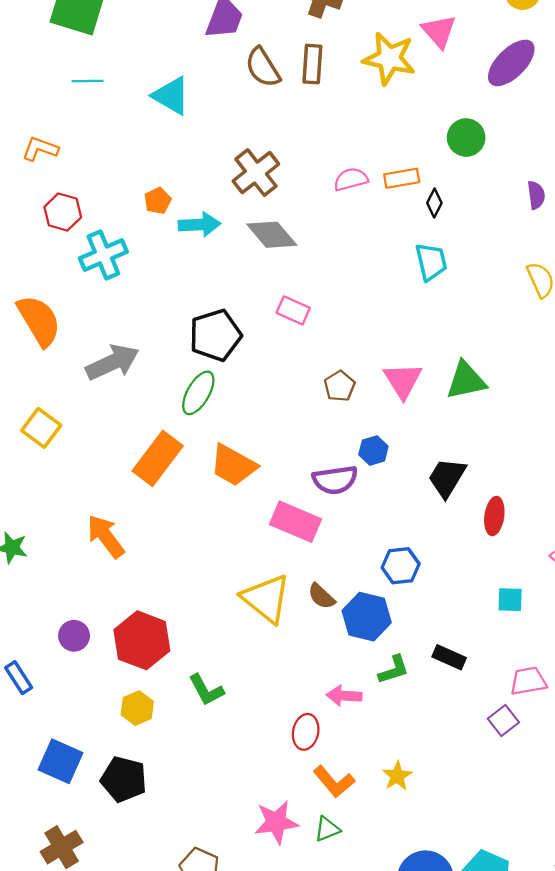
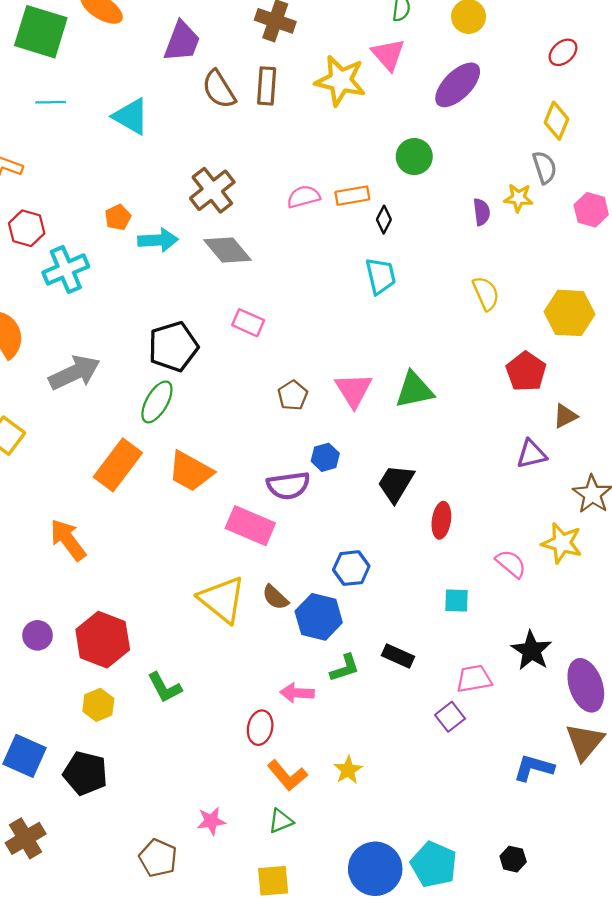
pink star: (276, 822) -> (211, 821), moved, size x0.7

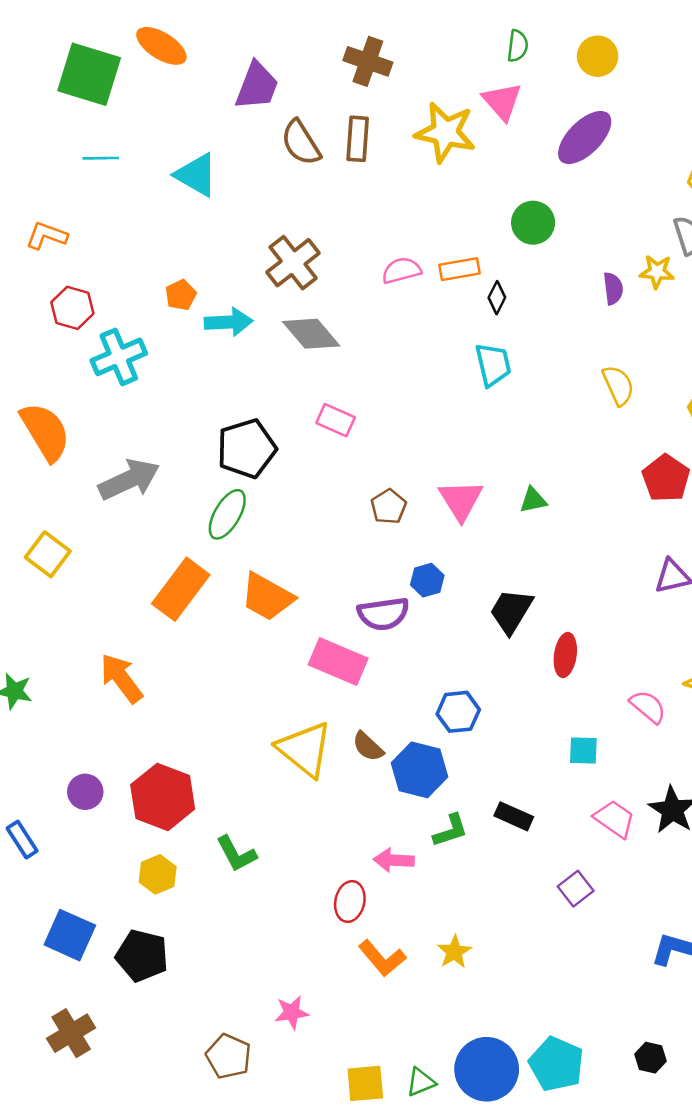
green triangle: (414, 390) -> (533, 500), size x0.6
pink trapezoid: (474, 679) -> (614, 819), moved, turned 45
green triangle: (281, 821) -> (421, 1082), moved

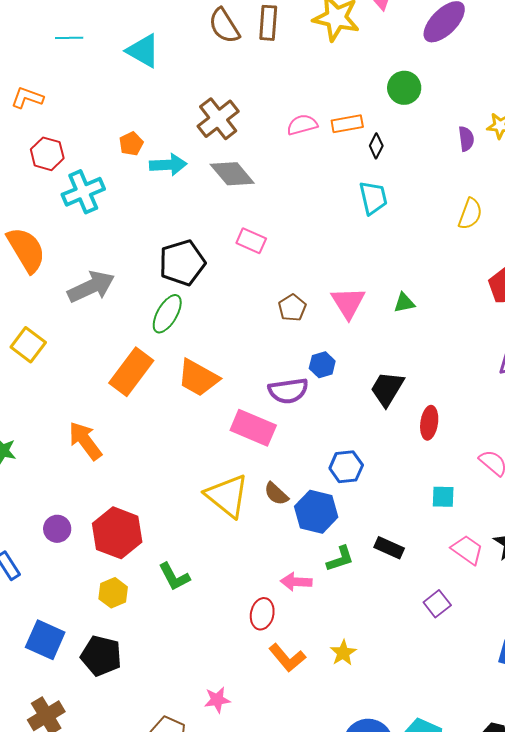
yellow semicircle: (618, 385) -> (470, 214), turned 44

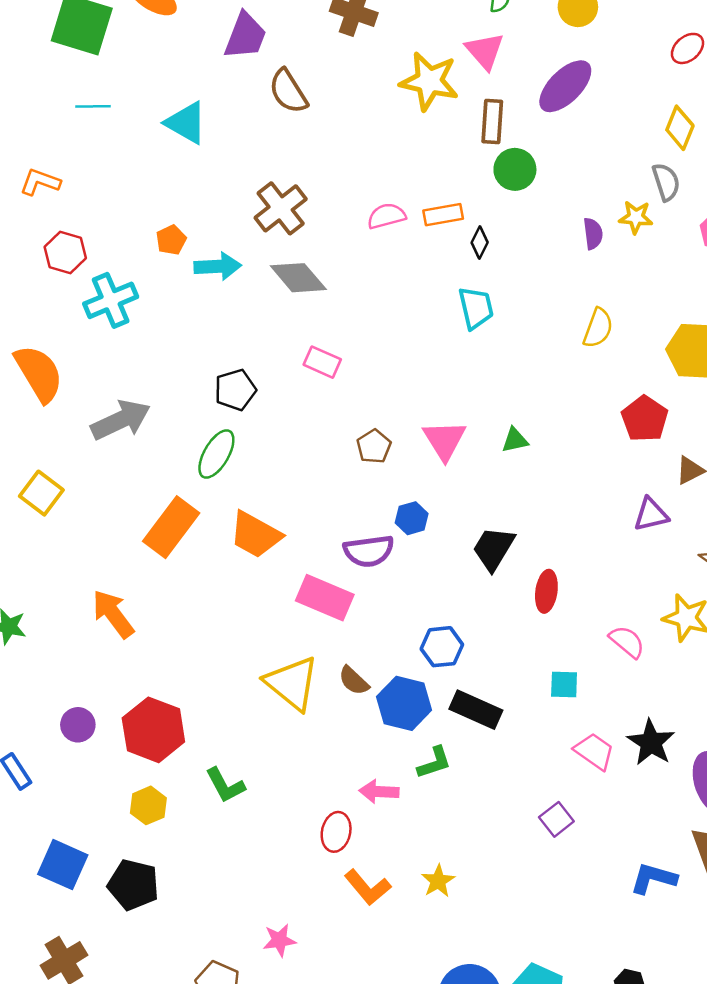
brown rectangle: (268, 23) -> (492, 122), moved
black pentagon: (182, 263) -> (235, 390), size x0.7
black rectangle: (389, 548) -> (476, 710), moved, size x1.4

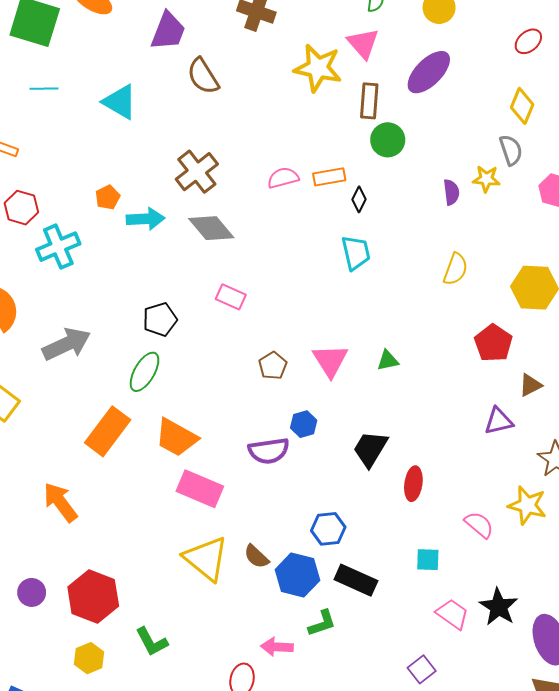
pink rectangle: (325, 598) -> (200, 489), moved

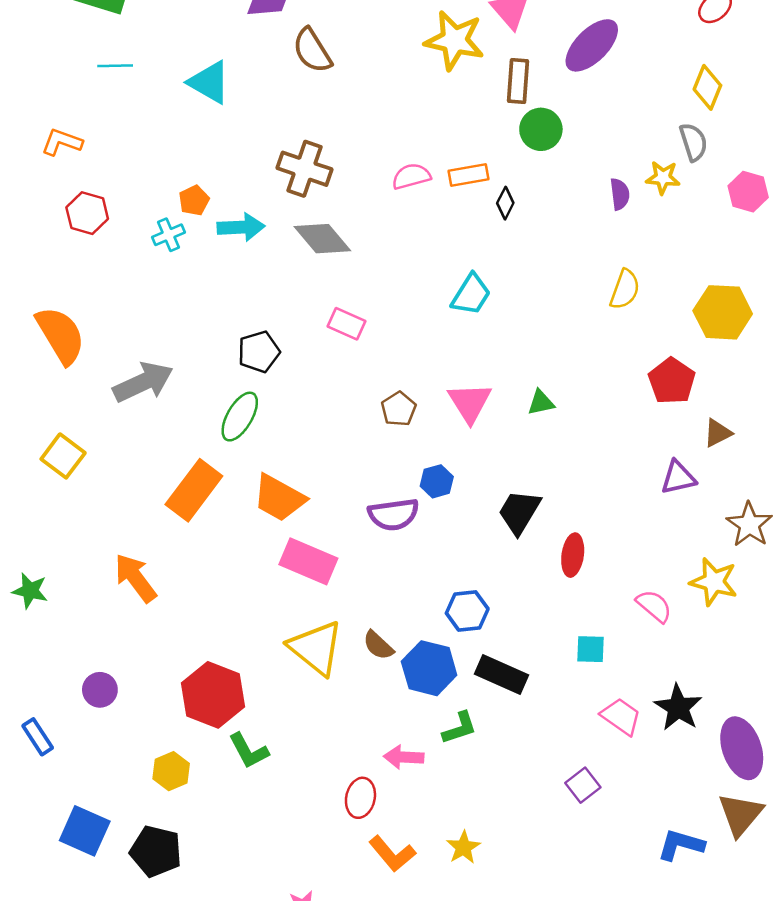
brown cross: (197, 172) -> (305, 169), turned -33
cyan cross: (58, 247) -> (169, 235), moved, size x0.6
cyan trapezoid: (356, 253) -> (471, 295), moved, turned 45
red hexagon: (93, 597) -> (213, 695), moved

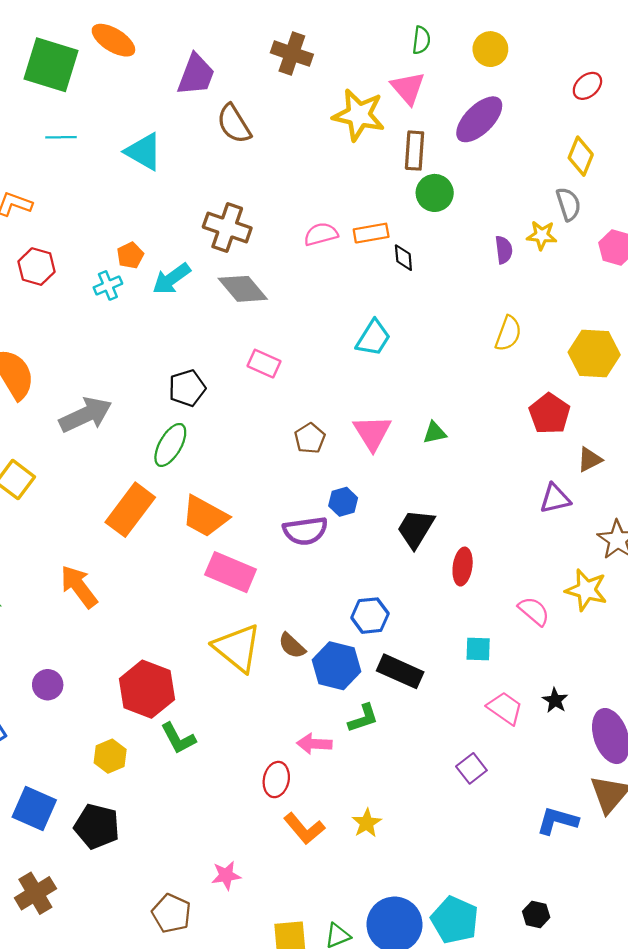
black diamond: (505, 203) -> (403, 258), turned -32
cyan arrow: (241, 227) -> (171, 279), turned 147
black star: (678, 708) -> (555, 700), size x0.6

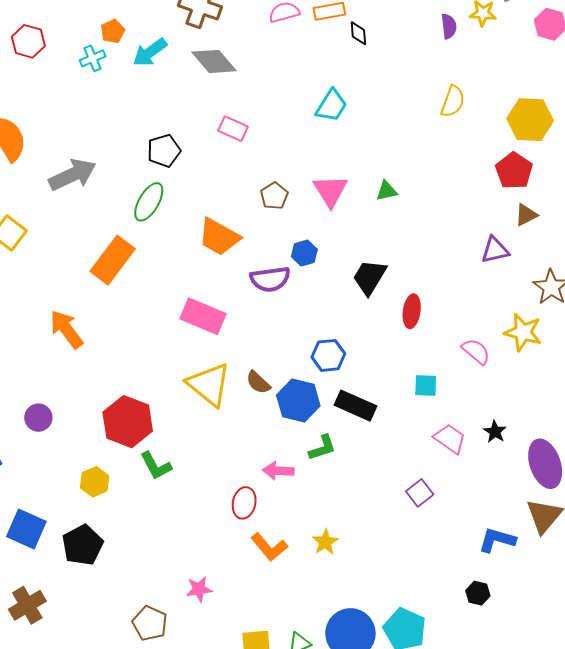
red pentagon: (550, 414) -> (514, 171), moved
orange trapezoid: (205, 516) -> (219, 237), moved
black pentagon: (97, 826) -> (83, 545), turned 30
black hexagon: (536, 914) -> (478, 593), moved

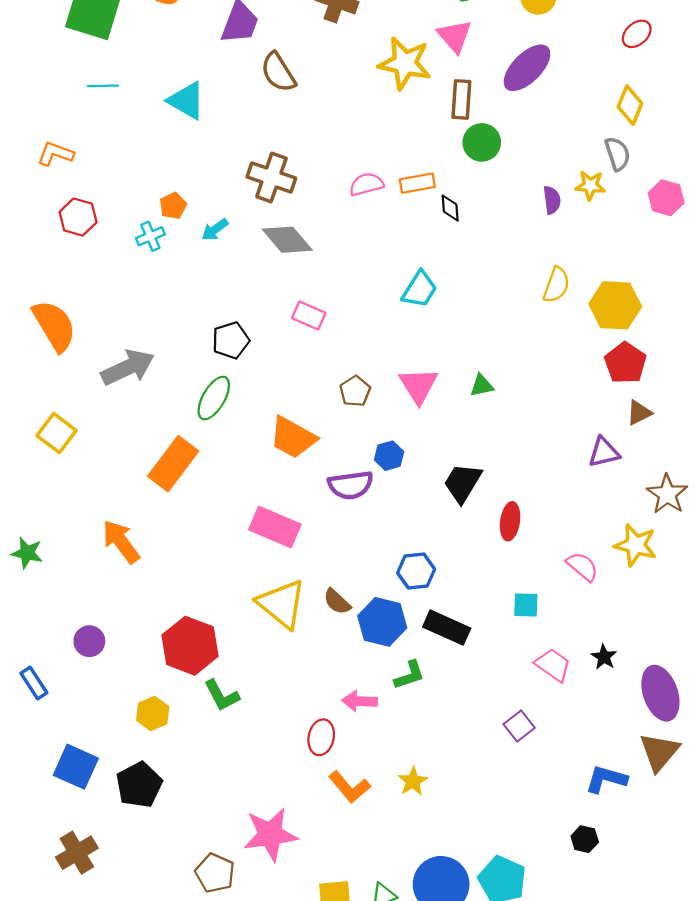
cyan arrow: (150, 52) -> (215, 230), size x0.7
yellow hexagon: (530, 120) -> (615, 305), moved
pink star: (199, 589) -> (270, 835), size x1.8

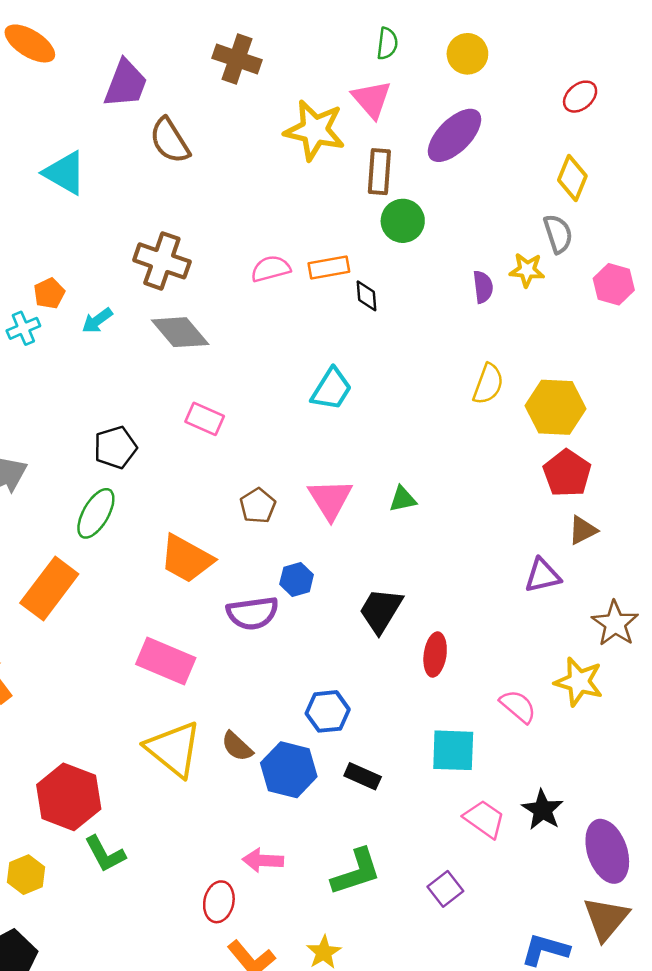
cyan square: (526, 605) -> (453, 750), size x1.5
black rectangle: (447, 628) -> (363, 776), size x0.7
black star: (604, 657) -> (543, 810), size x1.4
green L-shape: (409, 675) -> (356, 872), moved, size x1.4

